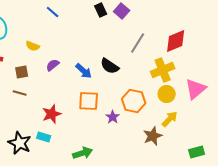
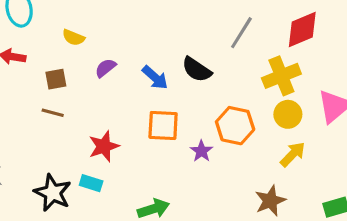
brown star: (153, 136) -> (270, 201), moved

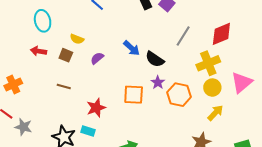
blue arrow: (155, 78) -> (132, 48), moved
brown square: (56, 79) -> (66, 55), moved, turned 32
purple star: (201, 151) -> (158, 82), moved

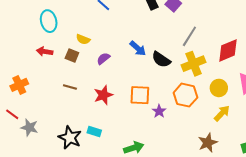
red diamond: (221, 34) -> (228, 50), moved
yellow cross: (208, 63) -> (194, 64), moved
purple star: (158, 82) -> (159, 111), moved
red star: (96, 108) -> (103, 95), moved

